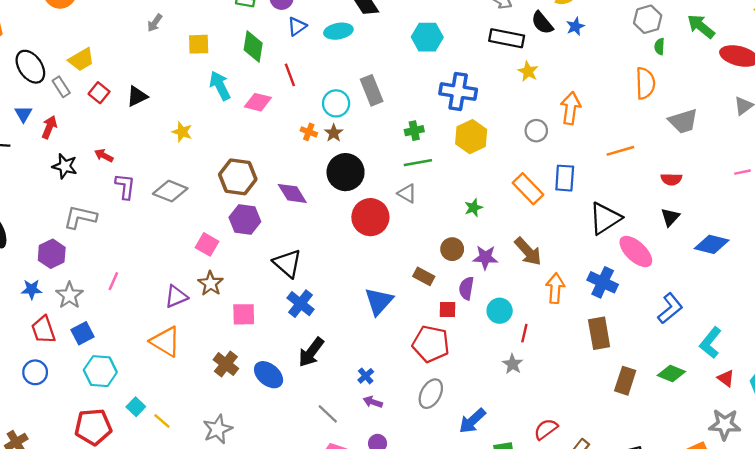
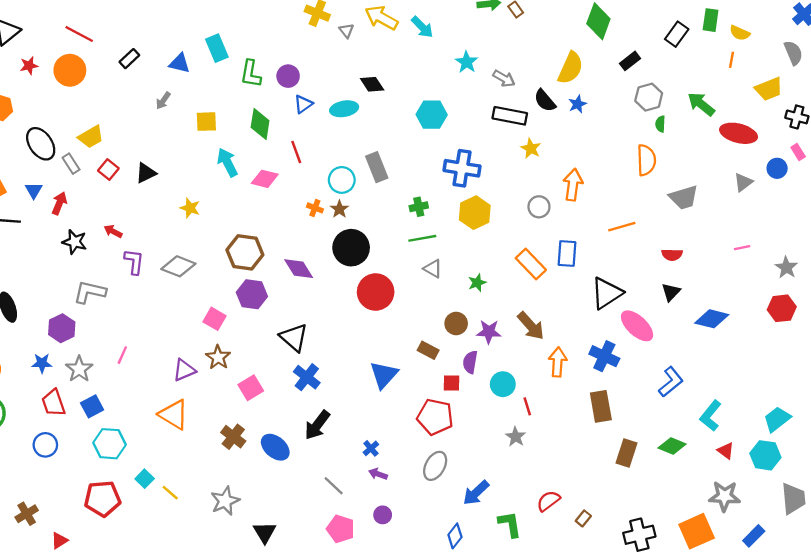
gray triangle: (407, 193) -> (433, 269), moved
pink square: (244, 314) -> (251, 388), turned -30
red line: (524, 333) -> (527, 406), turned -30

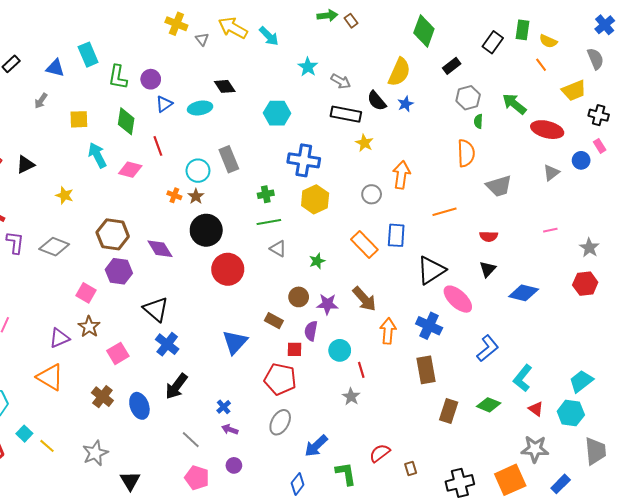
orange line: (732, 60) -> (541, 65), turned -48
blue ellipse: (275, 447) -> (139, 406), turned 30
brown rectangle: (583, 518) -> (411, 468), turned -56

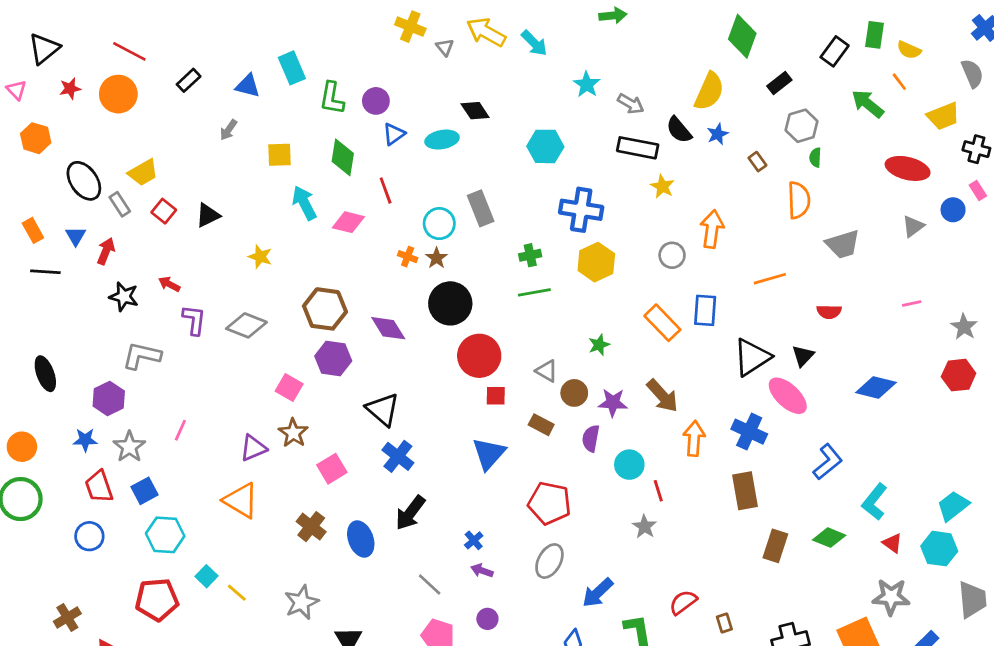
brown rectangle: (351, 21) -> (757, 162), moved
green arrow: (514, 104) -> (868, 104), moved
gray triangle: (278, 249) -> (547, 371), moved
black triangle: (488, 269) -> (803, 356), moved
red square: (295, 349) -> (496, 396), moved

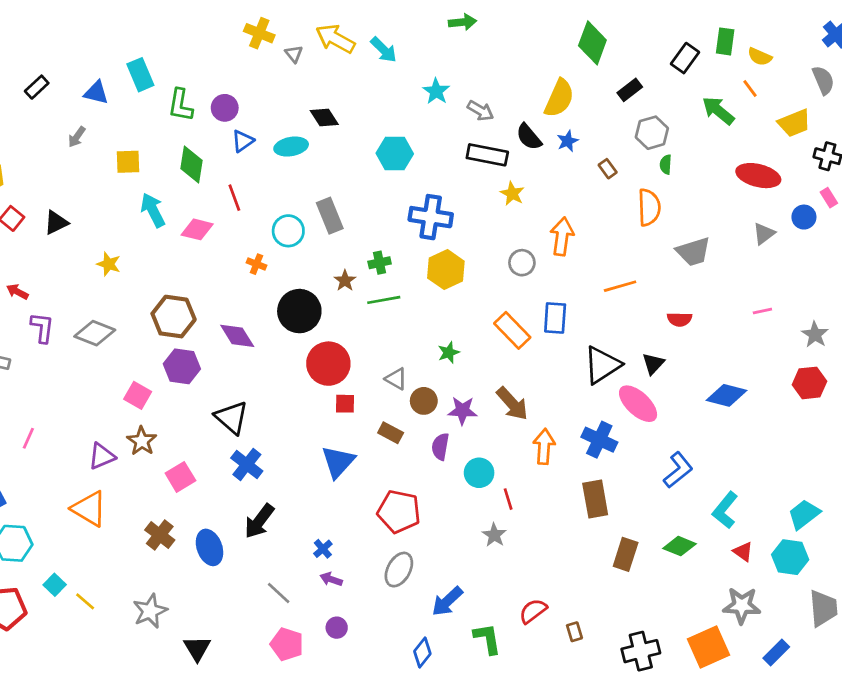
brown star: (437, 258) -> (345, 281), moved

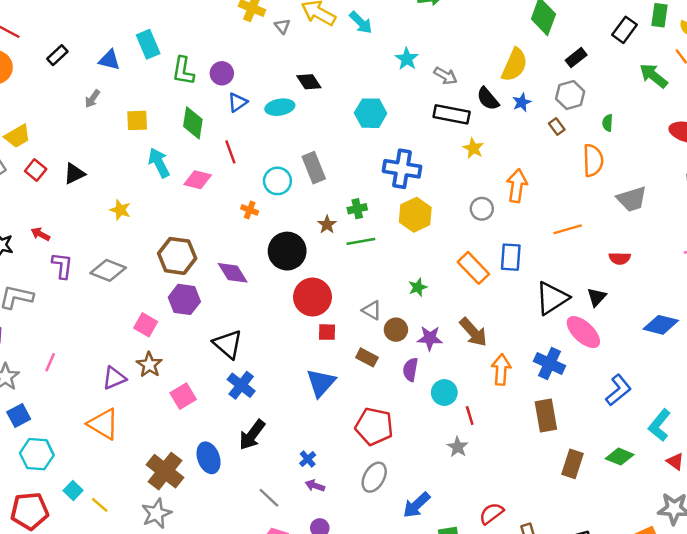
gray hexagon: (652, 133) -> (570, 95), moved
brown cross: (160, 535) -> (165, 471), moved, size x1.4

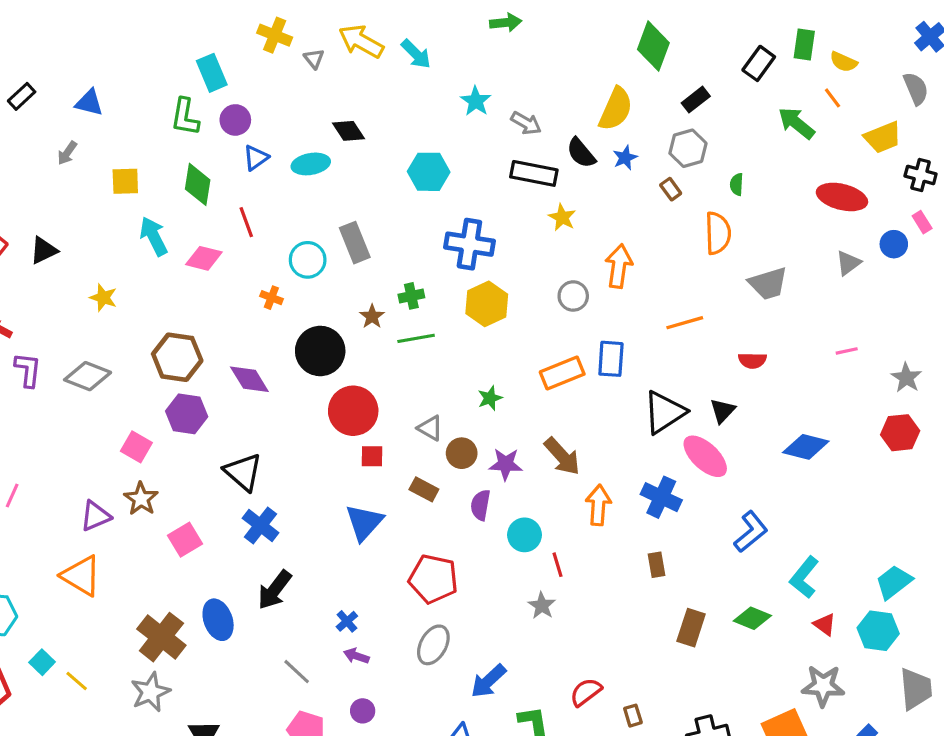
cyan rectangle: (148, 44) -> (212, 73), moved
orange rectangle: (473, 268) -> (562, 373), turned -68
brown rectangle: (546, 416) -> (657, 565), size x0.6

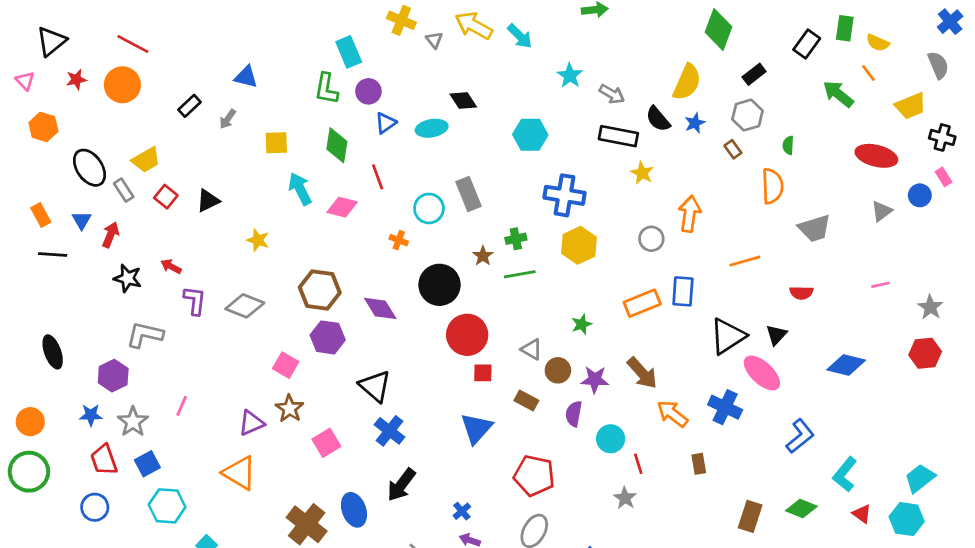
black rectangle: (22, 96) -> (189, 106), moved
orange arrow: (598, 505) -> (672, 414), turned -56
brown rectangle: (657, 565) -> (699, 464), moved

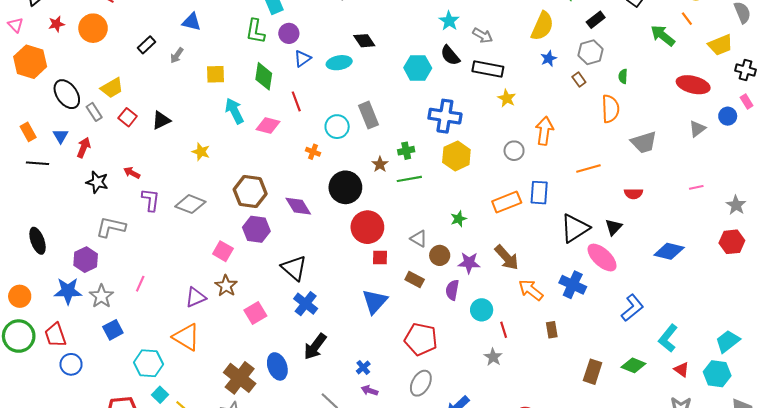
black semicircle: (658, 119) -> (450, 55), moved
orange hexagon: (43, 127) -> (30, 62), size x1.4
blue star: (91, 415) -> (68, 291), size x1.5
red trapezoid: (104, 460) -> (55, 335), moved
cyan hexagon: (167, 506) -> (149, 363), moved

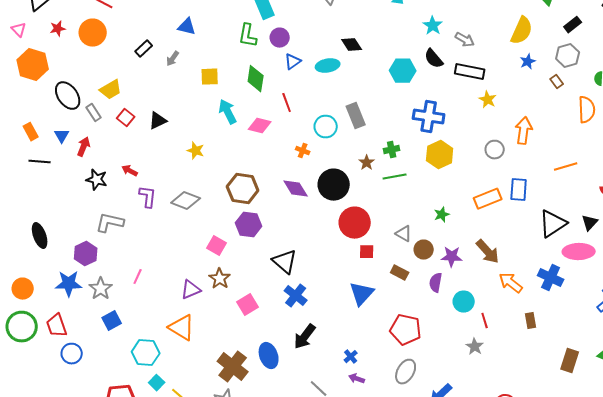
purple diamond: (298, 206) -> (296, 189), moved
pink ellipse: (602, 258) -> (579, 252), turned -44

